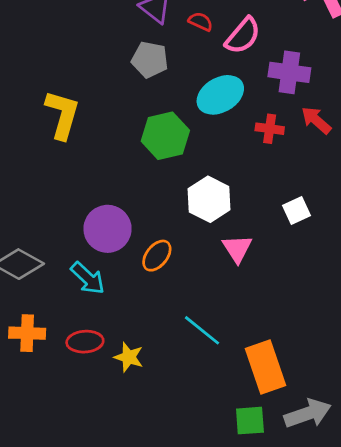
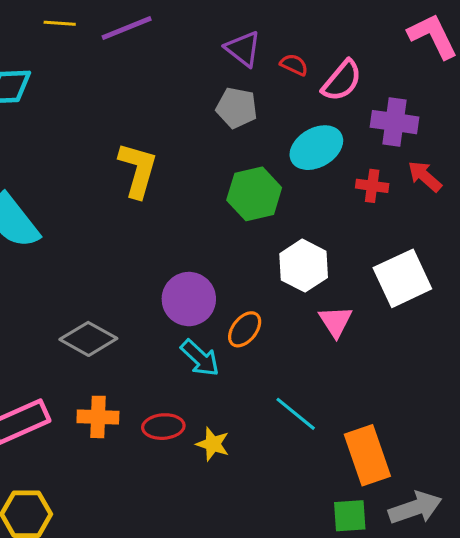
white square: (296, 210) -> (402, 278), size x1.8
cyan arrow: (88, 278) -> (200, 358), moved

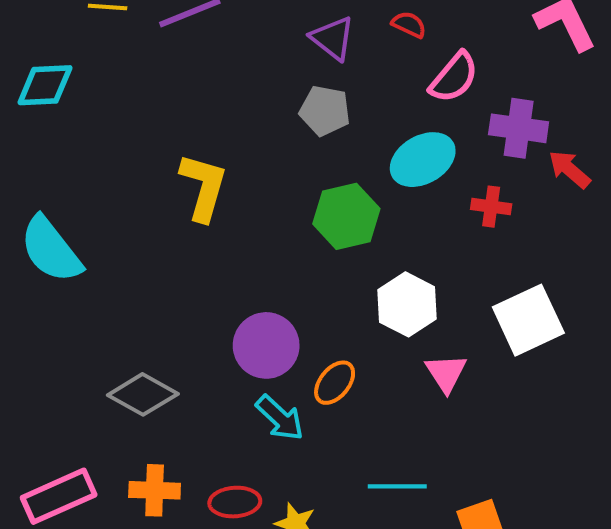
red semicircle: (294, 65) -> (409, 25), moved
red arrow: (425, 176) -> (569, 169), moved
cyan line: (296, 414) -> (397, 486), turned -39

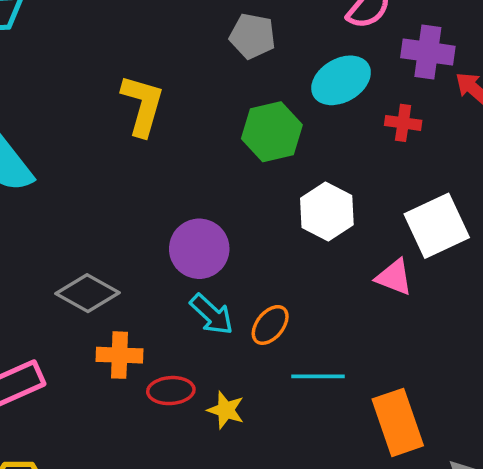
pink triangle: (446, 373) -> (394, 277), moved, turned -36
orange ellipse: (335, 383) -> (270, 325), moved
orange cross: (155, 490) -> (119, 355), moved

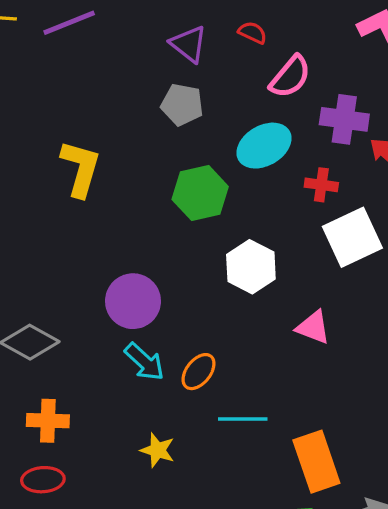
white square: (437, 226) -> (352, 237), moved
orange cross: (119, 355) -> (48, 421), moved
red ellipse: (171, 391) -> (43, 480), moved

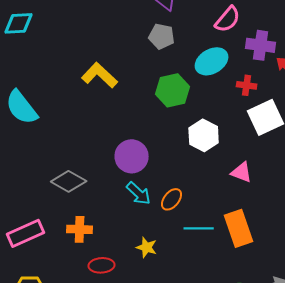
yellow L-shape: (81, 168) -> (100, 75), turned -63
orange rectangle: (316, 462) -> (239, 228), moved
red ellipse: (43, 480) -> (102, 265), moved

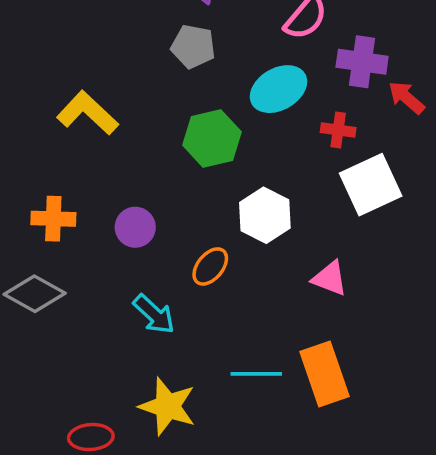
purple circle: (132, 156) -> (135, 227), moved, size x0.7
orange ellipse: (172, 199) -> (210, 266), moved
orange cross: (80, 229) -> (53, 219), moved
yellow star: (147, 247) -> (168, 406), size x1.6

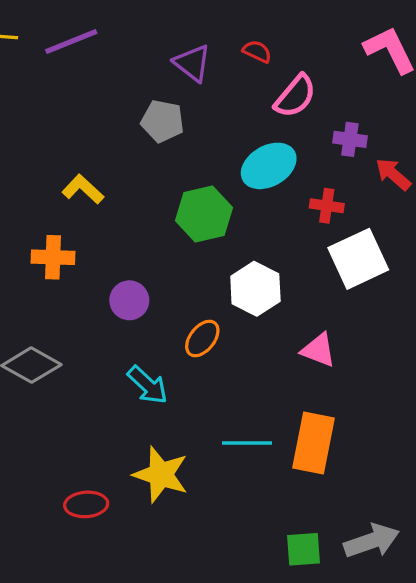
gray pentagon: (193, 46) -> (162, 121), moved
purple cross: (362, 62) -> (350, 139), size x0.7
yellow L-shape: (87, 113) -> (83, 189), size x0.7
orange cross: (53, 219) -> (53, 257), moved
orange rectangle: (325, 374) -> (313, 443), turned 30

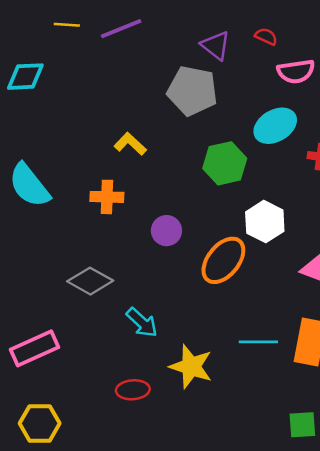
pink semicircle: (295, 96) -> (296, 71), turned 42
gray pentagon: (162, 121) -> (192, 91), size x1.5
orange ellipse: (202, 338) -> (223, 260), size x1.6
cyan arrow: (148, 385) -> (142, 322), moved

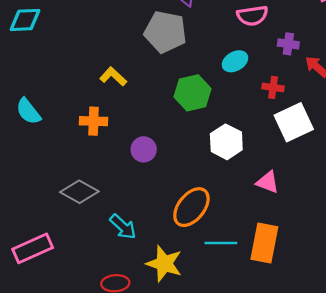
cyan ellipse: (275, 126) -> (235, 61), size x0.7
cyan semicircle: (29, 185) -> (28, 111), size x0.7
orange ellipse: (223, 260) -> (191, 207), moved

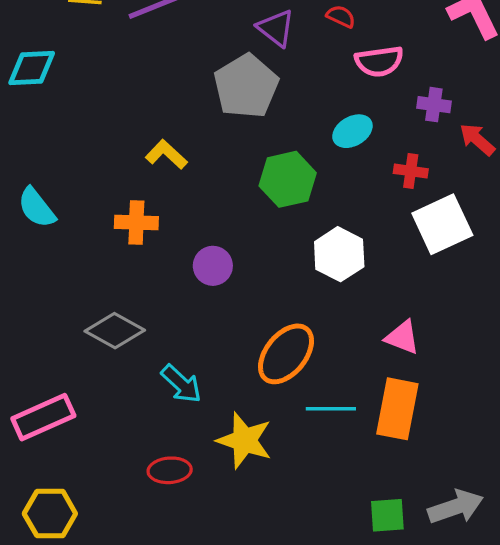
gray pentagon: (165, 32) -> (246, 86), turned 30
pink triangle: (268, 182) -> (402, 337), moved

